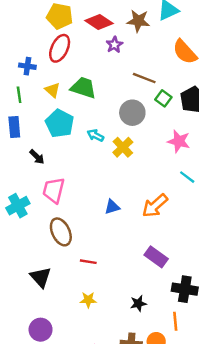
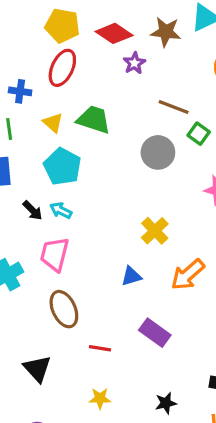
cyan arrow: (95, 135) -> (61, 210), moved
yellow cross: (123, 147) -> (155, 231), moved
purple rectangle: (156, 257) -> (155, 333), moved

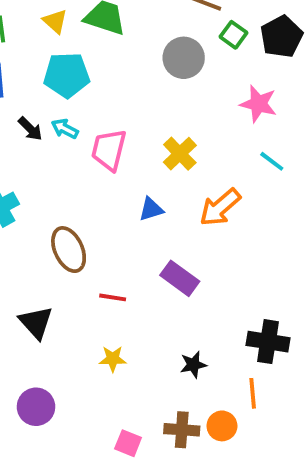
cyan pentagon: (62, 167) -> (67, 75), turned -30
pink trapezoid: (55, 254) -> (109, 150), moved

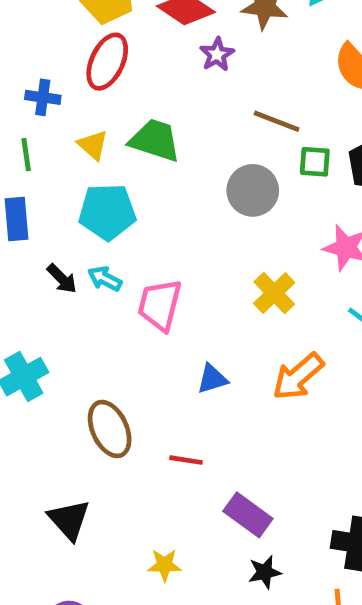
green square: (233, 35) -> (315, 162), turned -32
yellow cross: (180, 154) -> (274, 293), moved
purple rectangle: (180, 278) -> (248, 515), moved
red line: (113, 297) -> (186, 460), moved

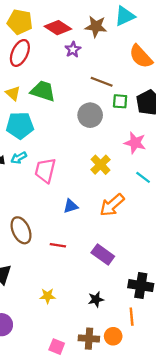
cyan arrow: (105, 279) -> (19, 158), turned -56
purple rectangle: (248, 515) -> (103, 254), moved

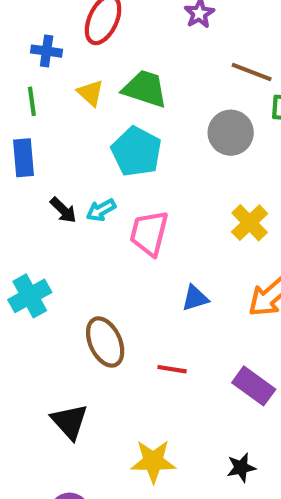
cyan pentagon: (20, 126) -> (137, 152), moved, turned 30
yellow star: (48, 296) -> (153, 461), size x1.5

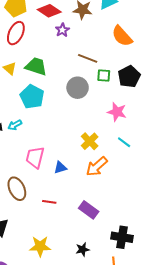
yellow cross: (250, 223) -> (90, 141), moved
pink trapezoid: (149, 233) -> (35, 157), moved

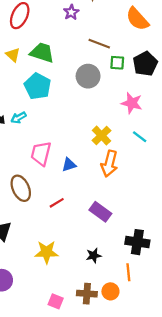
orange arrow: (97, 166) -> (109, 164), turned -35
red line: (49, 202) -> (57, 203), turned -40

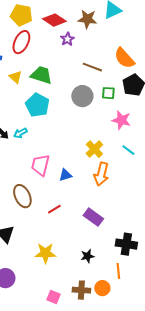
orange semicircle: (137, 19) -> (124, 58), moved
green square: (117, 63) -> (108, 93), moved

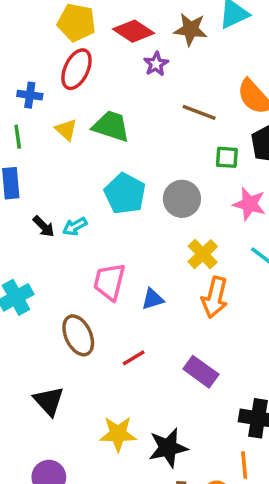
gray circle: (82, 96) -> (182, 199), moved
cyan pentagon: (37, 105) -> (125, 194), moved
black star: (87, 256) -> (168, 448), moved, size x1.6

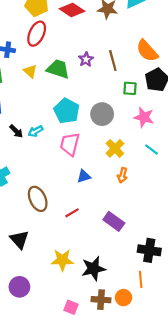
purple star: (156, 64) -> (86, 59), moved
brown line: (199, 112) -> (113, 60), turned 54
pink trapezoid: (109, 282) -> (70, 144), moved
orange arrow: (215, 297) -> (122, 175), size x0.6

